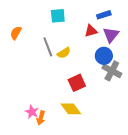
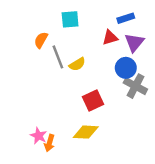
orange semicircle: (16, 33) -> (41, 40), moved
yellow diamond: (71, 109) -> (86, 132), turned -50

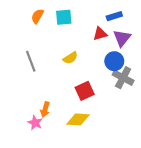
orange semicircle: (41, 40) -> (37, 16), moved
gray line: (58, 57) -> (31, 61), moved
orange arrow: (49, 143) -> (45, 110), moved

